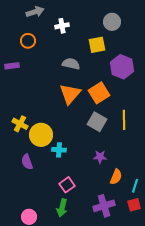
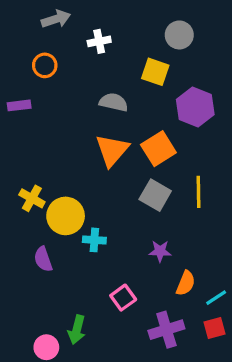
yellow square: (97, 45) -> (155, 72), turned 30
pink square: (67, 185) -> (123, 298), moved
cyan line: (135, 186) -> (216, 298), turned 40
green arrow: (62, 208) -> (77, 330), moved

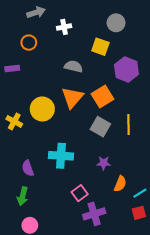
yellow cross: (32, 198) -> (14, 121), moved
yellow circle: (66, 216) -> (42, 109), moved
cyan cross: (94, 240) -> (61, 156), size x1.6
green arrow: (77, 330) -> (23, 196), moved
purple cross: (166, 330) -> (94, 214), moved

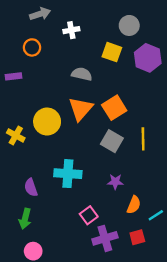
purple hexagon: (126, 70) -> (148, 58), moved
red square: (139, 213) -> (137, 237), moved

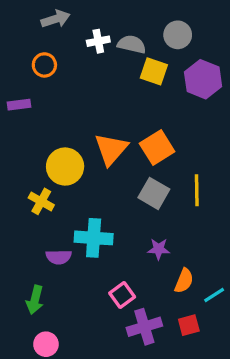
gray semicircle: (82, 74) -> (132, 44), moved
yellow cross: (16, 135) -> (41, 201), moved
purple semicircle: (31, 187) -> (59, 257), moved, turned -72

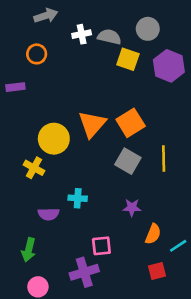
cyan cross: (94, 238) -> (78, 198), size x0.6
pink square: (122, 295) -> (101, 246), turned 30
purple cross: (144, 327) -> (84, 272), moved

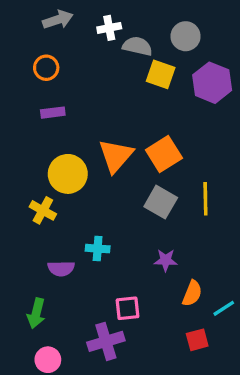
white cross: (82, 34) -> (109, 28), moved
purple rectangle: (15, 87) -> (53, 113), moved

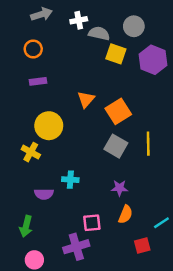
orange triangle: (116, 156) -> (86, 99), moved, size x0.7
orange semicircle: (192, 293) -> (125, 214), moved

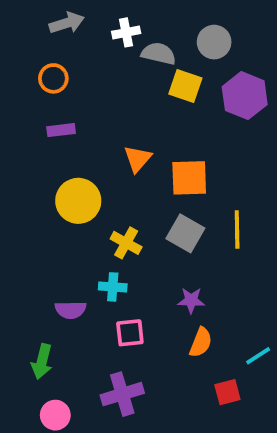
orange square: (118, 111) -> (189, 178), turned 30
yellow cross: (31, 152) -> (126, 243), moved
pink square: (92, 223) -> (130, 333), moved

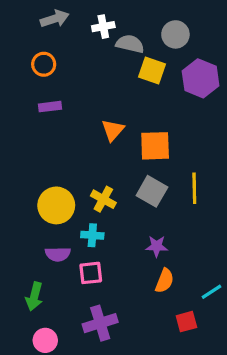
yellow circle: (78, 201) -> (56, 205), moved
pink square: (130, 333) -> (91, 273), moved

